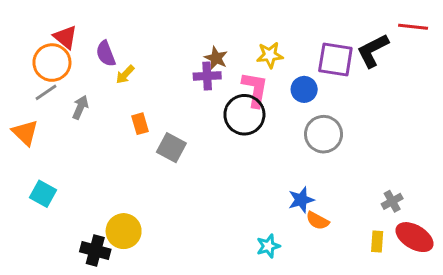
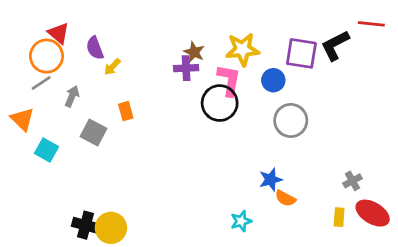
yellow star: (270, 55) -> (242, 49), size x1.4
gray square: (171, 148) -> (93, 133), moved
cyan square: (43, 194) -> (47, 150), moved
yellow circle: (124, 231) -> (111, 228), moved

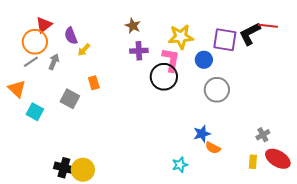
red line: (371, 24) -> (268, 26), moved
red triangle: (59, 33) -> (44, 25), turned 42
brown star: (194, 52) -> (133, 26), moved
gray arrow: (72, 96) -> (54, 62), moved

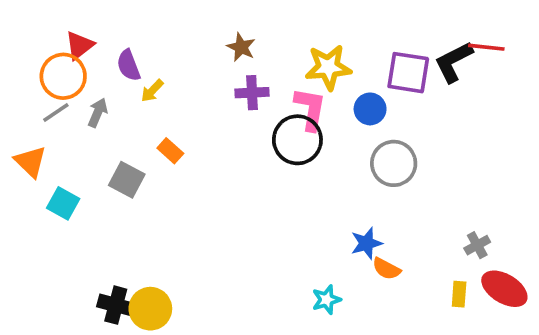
orange rectangle: (94, 83) -> (170, 151), turned -32

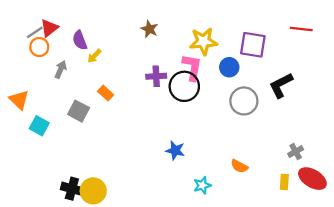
black L-shape: (454, 62) -> (281, 85), moved
orange circle: (63, 76) -> (39, 47), size x0.7
purple cross: (252, 93) -> (156, 76), moved
gray line: (56, 113) -> (35, 32), moved
blue star: (366, 243) -> (175, 150), moved, turned 30

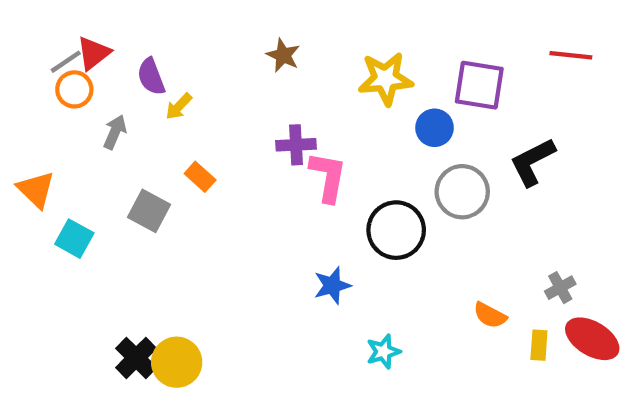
pink L-shape: (192, 67) -> (328, 177), moved
black circle: (184, 86) -> (396, 230), moved
blue star: (175, 150) -> (332, 285), turned -30
orange semicircle: (239, 166) -> (490, 315), moved
black cross: (72, 189) -> (136, 358), turned 30

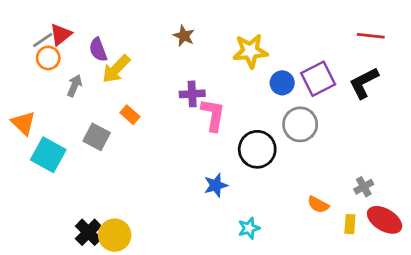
purple square: (479, 85) -> (318, 79), moved, turned -36
yellow arrow: (179, 106) -> (116, 69), size x1.6
black L-shape: (533, 162) -> (364, 83), moved
cyan square: (74, 239) -> (48, 155), size x1.4

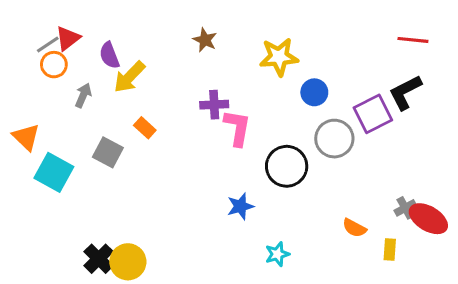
purple square: (318, 79) -> (373, 114), moved
red ellipse: (385, 220) -> (428, 219), moved

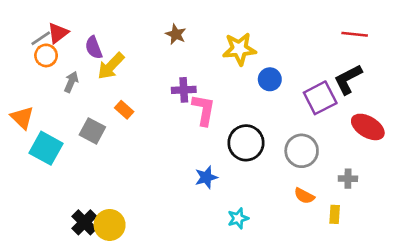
gray circle: (334, 139) -> (302, 151), moved
gray cross: (405, 208) -> (348, 179), turned 30
red ellipse: (428, 219) -> (368, 127), moved

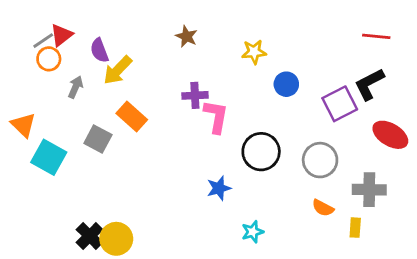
yellow star: (239, 49) -> (254, 52), size x0.7
orange rectangle: (124, 110) -> (132, 116), size x1.5
gray cross: (348, 179) -> (369, 190), size x1.6

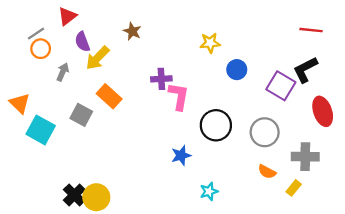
red triangle: (61, 35) -> (67, 16), moved
brown star: (187, 36) -> (132, 31), moved
purple square: (340, 104) -> (281, 86), turned -32
red ellipse: (390, 135) -> (323, 111), turned 40
yellow rectangle: (355, 228) -> (294, 188), turned 35

